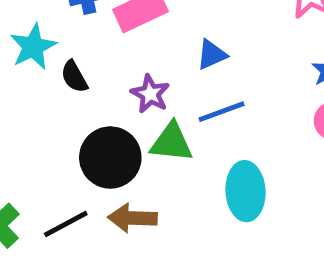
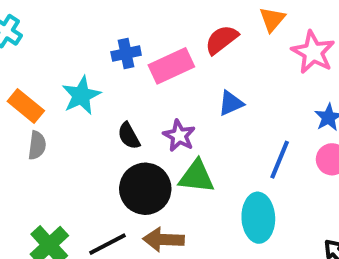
black semicircle: (74, 77) -> (129, 136), moved
blue line: (222, 112) -> (280, 160), moved, turned -48

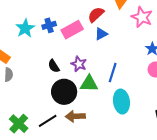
cyan star: (81, 95) -> (25, 28), moved
blue triangle: (231, 103) -> (101, 34), moved
blue line: (280, 160) -> (113, 73), moved

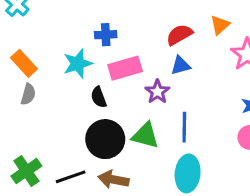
cyan star: (25, 28) -> (78, 64), moved
pink rectangle: (72, 30) -> (125, 68), moved
purple star: (79, 64) -> (157, 92), moved
blue line: (113, 73) -> (184, 127), turned -30

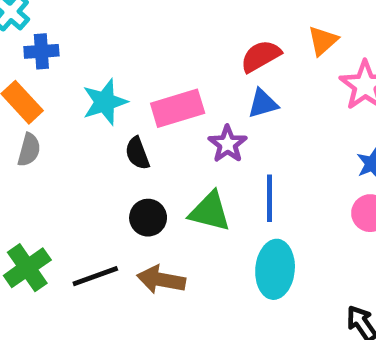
blue cross: (106, 35) -> (41, 51), moved
black circle: (105, 139) -> (148, 218), size x0.6

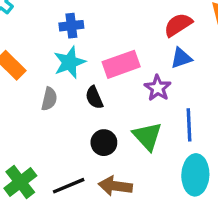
blue cross: (41, 51) -> (71, 26), moved
gray semicircle: (29, 150) -> (49, 99), moved
green triangle: (210, 212) -> (147, 136), turned 36

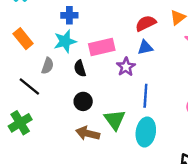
green triangle: (147, 136) -> (115, 120), moved
black line: (69, 186) -> (29, 86), moved, turned 55

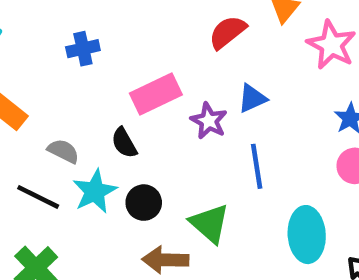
cyan star: (65, 41) -> (95, 191), moved
blue triangle: (145, 47) -> (252, 98), moved
gray semicircle: (48, 66) -> (63, 151), turned -70
cyan ellipse: (146, 132) -> (307, 235), moved

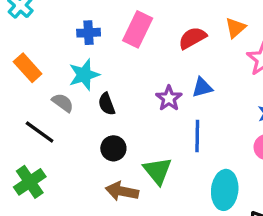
pink rectangle: (156, 94) -> (138, 29), moved, turned -48
cyan star: (95, 191) -> (84, 75), moved

